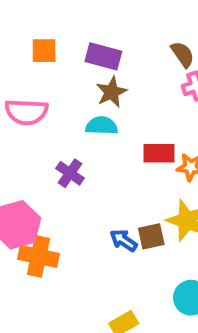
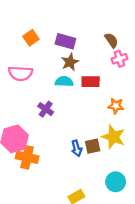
orange square: (44, 51) -> (31, 38), turned -35
red rectangle: (159, 153) -> (91, 82), moved
blue arrow: (124, 240) -> (77, 148), turned -140

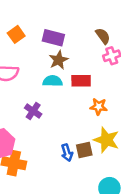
orange star: (116, 106) -> (99, 107), moved

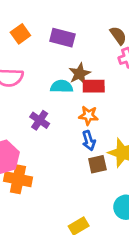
brown star: (59, 60) -> (80, 74), moved
orange star: (99, 107) -> (88, 115), moved
blue arrow: (67, 153) -> (89, 141), moved

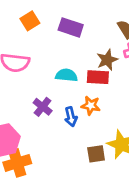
brown star: (80, 74) -> (107, 60), moved
blue arrow: (89, 141) -> (71, 117), moved
orange cross: (18, 179) -> (17, 163), turned -32

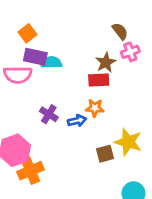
purple rectangle: (71, 27) -> (35, 57), moved
cyan semicircle: (66, 75) -> (51, 62), moved
blue arrow: (71, 117) -> (77, 121), turned -84

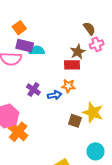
brown square: (105, 154) -> (75, 121), turned 32
orange cross: (30, 171) -> (18, 132), turned -30

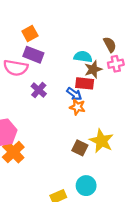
cyan semicircle: (37, 50) -> (83, 57), moved
purple cross: (33, 90) -> (39, 90), moved
blue arrow: (55, 95) -> (74, 94), moved, turned 40
cyan circle: (95, 151) -> (86, 186), moved

